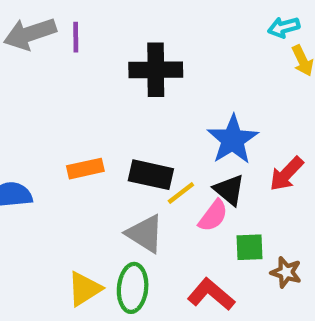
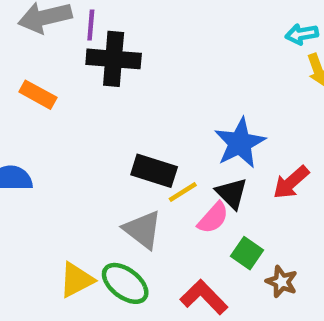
black cross: (156, 70) -> (114, 59), moved
orange rectangle: (85, 169) -> (38, 95), moved, turned 36
green square: (250, 247) -> (247, 253), turned 32
green ellipse: (133, 288) -> (125, 283), turned -63

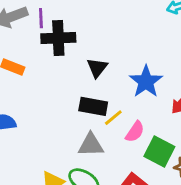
black triangle: (232, 193) -> (97, 68), moved, turned 30
gray triangle: (143, 230) -> (91, 145), turned -32
green square: (247, 253) -> (159, 151), size x1.5

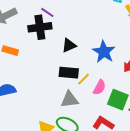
purple line: (41, 18) -> (47, 12), moved, turned -48
black triangle: (97, 68) -> (69, 45), turned 35

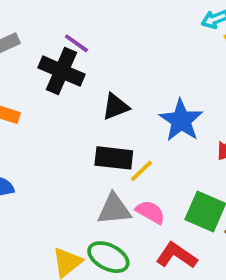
black cross: (40, 27) -> (61, 71), turned 30
pink semicircle: (99, 87) -> (150, 212), moved, turned -91

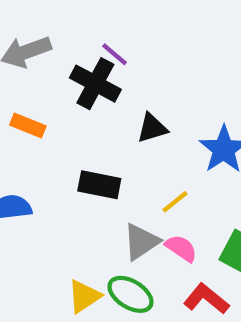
black rectangle: (114, 158) -> (99, 185), moved
gray triangle: (114, 209) -> (141, 242), turned -33

